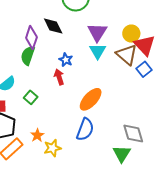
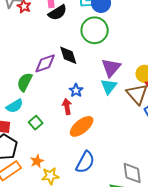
purple diamond: (31, 37) -> (45, 63), turned 45
green semicircle: (28, 56) -> (25, 82), moved
orange ellipse: (91, 99) -> (82, 126), moved

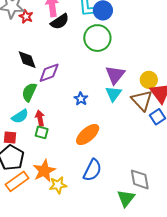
black diamond: (68, 55) -> (27, 60), moved
red arrow: (67, 106) -> (40, 118), moved
green square: (36, 123) -> (42, 132), turned -32
orange star: (37, 161) -> (44, 171), size x1.6

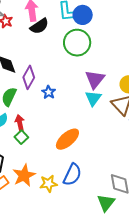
purple diamond: (49, 73) -> (29, 77), turned -40
blue star: (81, 99) -> (49, 92), moved
green square: (42, 132) -> (21, 137), turned 32
yellow star: (58, 185) -> (48, 184), moved

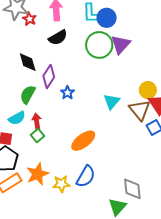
black semicircle: (39, 26) -> (58, 37), moved
purple triangle: (95, 79) -> (121, 44), moved

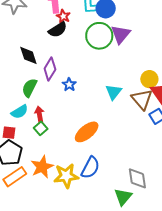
red star: (29, 19) -> (63, 16), moved
yellow star: (61, 184) -> (66, 176), size x1.4

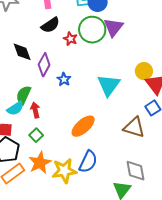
red star: (63, 16) -> (70, 39), moved
green semicircle: (30, 88) -> (23, 95), moved
cyan triangle: (114, 92) -> (109, 85), size x1.4
brown triangle: (142, 99) -> (134, 127), moved, turned -30
green square: (41, 128) -> (36, 135), moved

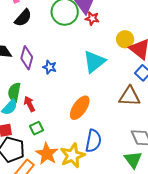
red star: (70, 39) -> (92, 18), moved
cyan triangle: (109, 85) -> (94, 62), turned 30
green square: (36, 135) -> (36, 128), turned 32

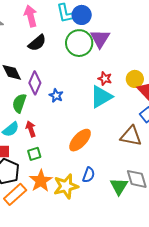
red star: (92, 18) -> (105, 79), moved
green semicircle: (14, 92) -> (19, 103), moved
blue semicircle: (93, 141) -> (89, 175), size x0.7
green triangle: (133, 160) -> (119, 186), moved

